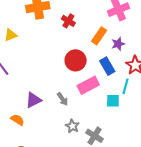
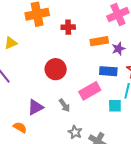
red cross: (68, 21) -> (68, 27), turned -32
orange rectangle: (99, 36) -> (99, 41), turned 48
red circle: (76, 60) -> (56, 69), moved
blue rectangle: (107, 66) -> (108, 71), turned -54

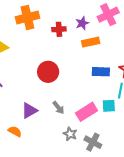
purple star: (118, 49) -> (82, 23), moved
pink rectangle: (90, 91) -> (87, 112), moved

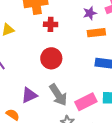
red cross: (59, 29) -> (51, 24), moved
gray arrow: (58, 108) -> (58, 95), size x1.6

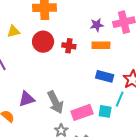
red cross: (51, 24) -> (69, 46), moved
red circle: (51, 58) -> (43, 42), moved

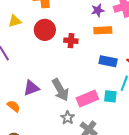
red cross: (69, 46) -> (71, 41), moved

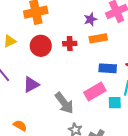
red cross: (71, 41) -> (70, 44), moved
purple triangle: (31, 88) -> (31, 85), moved
pink rectangle: (87, 99) -> (95, 91), moved

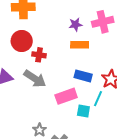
red cross: (70, 44) -> (39, 55), moved
gray arrow: (64, 103) -> (35, 79), moved, turned -30

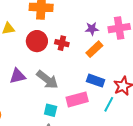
orange rectangle: (80, 45) -> (94, 49), turned -48
red cross: (39, 55) -> (62, 43), moved
cyan square: (83, 111) -> (51, 110), moved

